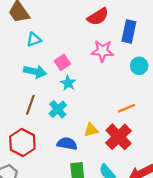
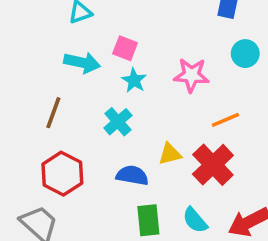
pink star: (102, 51) -> (191, 75), moved
pink square: (62, 62) -> (125, 48), turned -35
brown line: (30, 105) -> (53, 113), moved

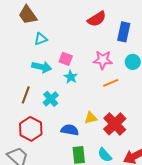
pink star: (191, 75) -> (103, 60), moved
orange line: (225, 120) -> (111, 83), moved
cyan cross: (118, 122) -> (51, 99), moved

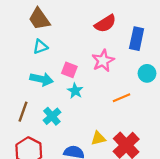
brown trapezoid: (28, 15) -> (39, 19), moved
pink star: (103, 60) -> (103, 61), moved, turned -30

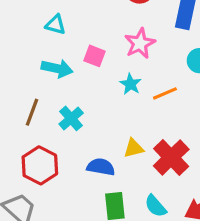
cyan triangle: (40, 47) -> (55, 25), turned 35
cyan star: (75, 91) -> (131, 84), moved

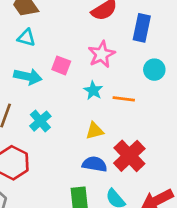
orange line: (165, 93) -> (124, 99), turned 30
yellow triangle: (134, 148) -> (95, 131), moved
blue semicircle: (101, 167) -> (95, 164), moved

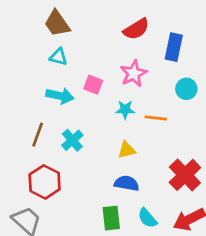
cyan star: (93, 90) -> (125, 110), turned -30
red cross: (129, 156) -> (185, 175), moved

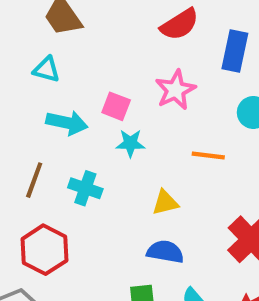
cyan triangle: (58, 57) -> (46, 69), moved
cyan star: (125, 110) -> (130, 143), moved
cyan cross: (72, 140) -> (85, 188), turned -30

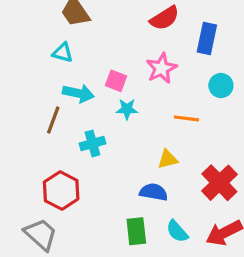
brown line: (34, 180) -> (53, 120), moved
cyan cross: (85, 188) -> (92, 143), turned -35
yellow triangle: (165, 203) -> (168, 159), moved

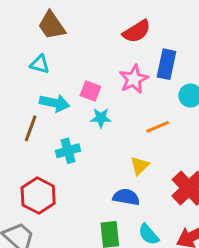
blue rectangle: (207, 39) -> (167, 64), moved
orange line: (186, 118) -> (158, 127), turned -30
yellow triangle: (168, 159) -> (140, 166), turned -30

